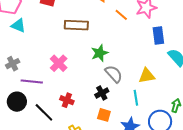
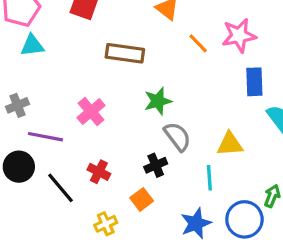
cyan triangle: (18, 26) -> (32, 45), turned -35
orange square: (104, 115) -> (142, 199), moved, turned 32

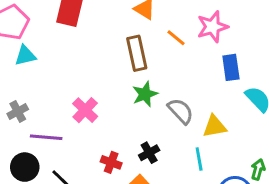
brown rectangle: (125, 53) -> (137, 53), moved, turned 76
gray semicircle: (177, 137) -> (180, 111), moved
red cross: (99, 172) -> (111, 162), moved

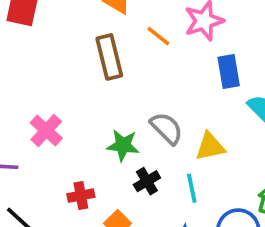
green star: (145, 94) -> (123, 145), moved, turned 30
black cross: (149, 153) -> (147, 181), moved
red cross: (111, 162) -> (81, 196), turned -30

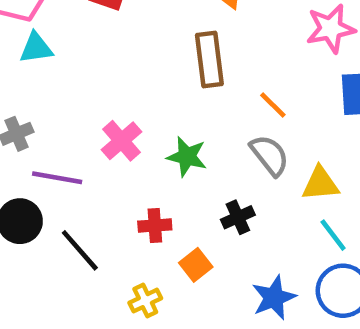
orange line: (158, 36) -> (273, 105), moved
green star: (123, 145) -> (187, 157), moved
cyan line: (192, 188) -> (333, 235), moved, turned -32

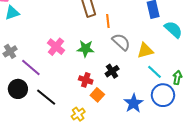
orange line: (273, 105) -> (108, 21), moved, turned 48
purple line: (57, 178) -> (31, 67), turned 40
red cross: (155, 226) -> (86, 80), moved, turned 32

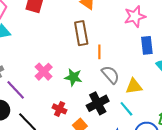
black cross: (112, 71) -> (98, 103), size x1.5
cyan line: (155, 72) -> (126, 109), moved
red cross: (86, 80) -> (60, 109), moved

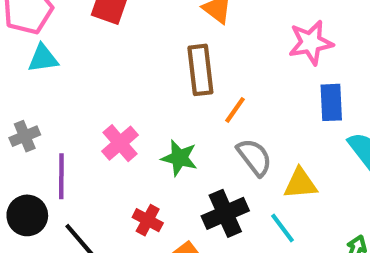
orange line: (99, 52) -> (235, 110), turned 32
purple line: (16, 90) -> (61, 176), turned 40

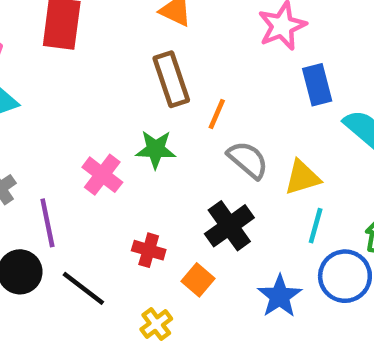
green star: (179, 158) -> (156, 149), moved
cyan line: (283, 228) -> (316, 226), moved, turned 64

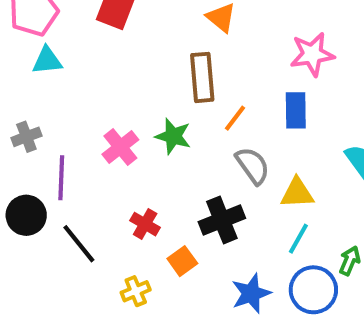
blue rectangle: (317, 85) -> (296, 110), moved

